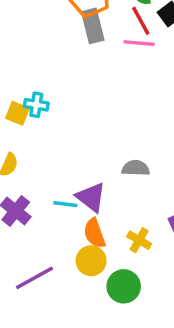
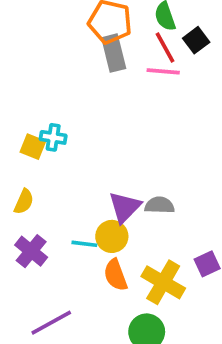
purple triangle: (91, 197) -> (125, 207), moved, turned 36
yellow cross: (139, 240) -> (163, 282), size x1.6
yellow circle: (91, 261) -> (112, 236), moved

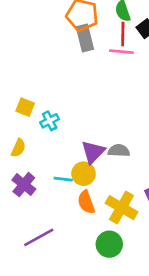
red line: (165, 48) -> (123, 34), turned 30
cyan cross: (53, 137) -> (50, 121), moved, turned -36

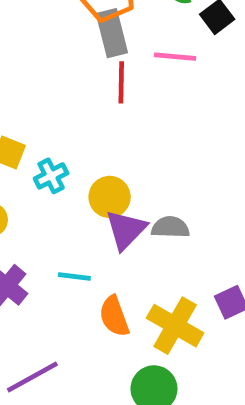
red line: (123, 34) -> (121, 82), moved
yellow circle: (84, 174) -> (110, 197), moved

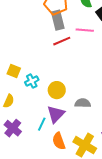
red line: (121, 82) -> (62, 41), turned 66
purple triangle: (126, 230) -> (56, 114), moved
cyan line: (74, 276) -> (42, 124), turned -72

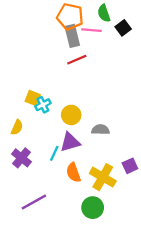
pink line: (85, 30) -> (91, 30), moved
yellow square: (14, 71) -> (33, 98), moved
purple triangle: (56, 114) -> (70, 142), turned 30

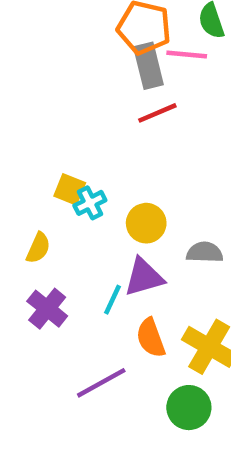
purple line: (34, 202) -> (101, 383), moved

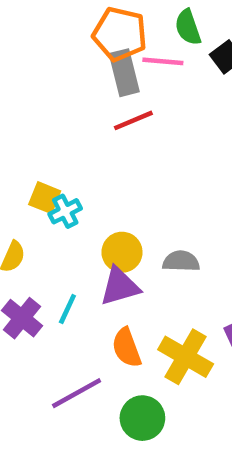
yellow circle: (146, 223) -> (122, 252), moved
cyan line: (112, 300) -> (67, 309), moved
green circle: (189, 408) -> (142, 418), moved

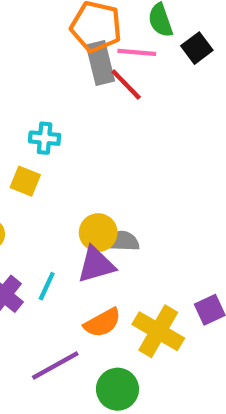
red line: (133, 120) -> (126, 85), moved, turned 69
cyan cross: (65, 211) -> (45, 138), moved, turned 32
gray semicircle: (181, 261) -> (122, 241), moved
orange semicircle: (127, 348) -> (102, 323), turned -99

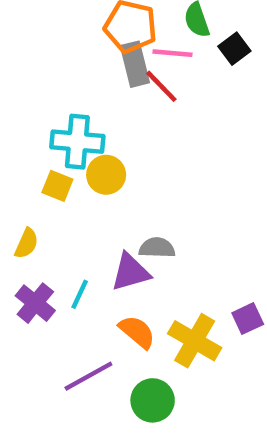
cyan cross: (45, 138) -> (77, 142), size x1.6
yellow circle: (98, 233) -> (106, 175), moved
orange semicircle: (102, 323) -> (137, 332), turned -111

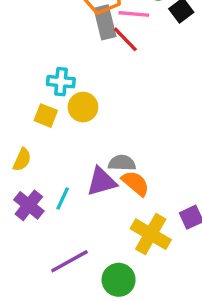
cyan cross: (77, 142) -> (61, 82), size x0.7
orange semicircle: (137, 332) -> (135, 183), moved

